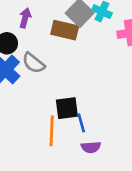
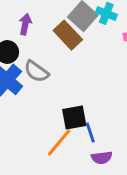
brown rectangle: (65, 30) -> (68, 35), turned 36
orange line: (52, 131) -> (59, 142), turned 40

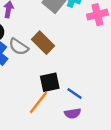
brown rectangle: (68, 35) -> (43, 43), moved
blue line: (90, 133) -> (75, 93), moved, turned -35

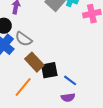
brown rectangle: (43, 43) -> (34, 62), moved
orange line: (38, 102) -> (23, 87), moved

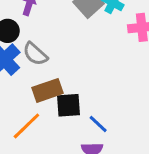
brown rectangle: (34, 62) -> (47, 90), turned -72

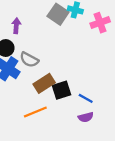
orange line: (26, 126) -> (35, 112), turned 35

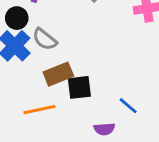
blue line: (86, 98) -> (128, 106), moved

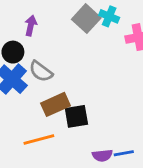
blue line: (128, 106) -> (124, 153), moved, turned -48

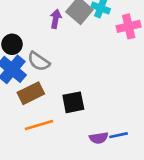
purple arrow: (31, 26) -> (56, 19), moved
brown rectangle: (55, 104) -> (31, 93), moved

